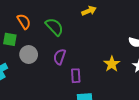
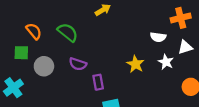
purple semicircle: (60, 57) -> (78, 64), turned -84

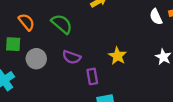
white semicircle: (158, 37) -> (156, 17), moved, turned 56
yellow star: (135, 64) -> (117, 56), moved

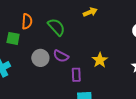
orange semicircle: (26, 22) -> (27, 21), turned 35
gray circle: (36, 59) -> (40, 58), moved

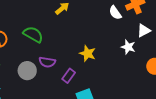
purple rectangle: (76, 75) -> (69, 76), turned 56

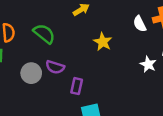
yellow star: (88, 53) -> (103, 42), moved
purple rectangle: (69, 76) -> (77, 86), turned -32

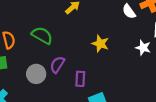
yellow star: (103, 42) -> (100, 44), moved
purple semicircle: (55, 67) -> (57, 65), turned 114

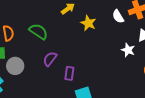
yellow star: (100, 44) -> (88, 23), moved
gray circle: (36, 74) -> (15, 66), moved

